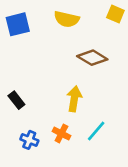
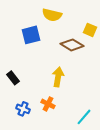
yellow square: (115, 14) -> (90, 30), moved
blue square: (18, 24) -> (31, 35), moved
cyan line: (96, 131) -> (84, 117), moved

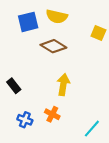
blue square: (31, 35) -> (28, 22), moved
brown diamond: (72, 45) -> (53, 46), moved

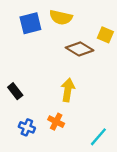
brown diamond: (53, 46) -> (80, 49), moved

